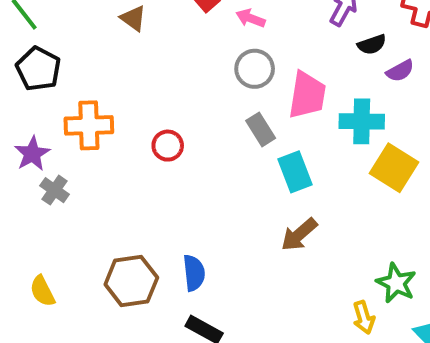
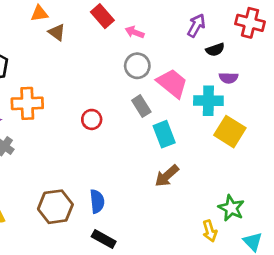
purple semicircle: (400, 71) -> (229, 78), moved, turned 30
pink trapezoid: (307, 95) -> (172, 83), turned -60
red circle: (168, 146) -> (92, 119), moved

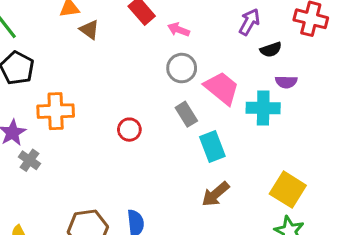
yellow square: (230, 132) -> (288, 190), moved

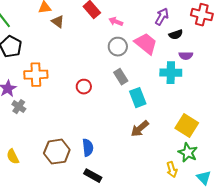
pink trapezoid: (222, 88) -> (146, 44), moved

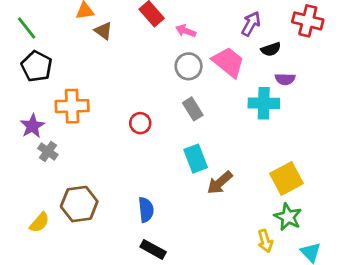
cyan rectangle: (138, 98) -> (196, 159), moved
yellow square: (187, 126) -> (286, 178), turned 30
brown hexagon: (57, 152) -> (79, 204), moved
yellow semicircle: (13, 157) -> (39, 223), turned -112

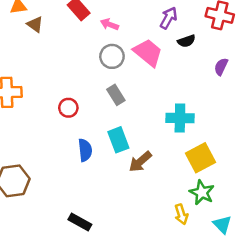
purple semicircle: (285, 79) -> (221, 67), moved, turned 114
cyan cross: (264, 103) -> (180, 118), moved
blue semicircle: (146, 210) -> (85, 150), moved

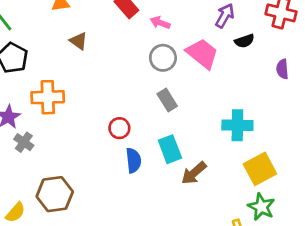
brown triangle: (35, 24) -> (79, 41), moved
purple semicircle: (221, 67) -> (282, 69), turned -30
red circle: (68, 108) -> (119, 128), moved

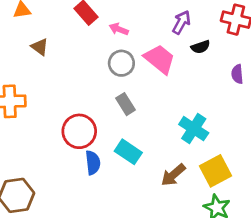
cyan cross: (237, 125) -> (194, 129), turned 32
red circle: (119, 128) -> (79, 131), size x1.6
cyan rectangle: (170, 149) -> (128, 152), turned -35
brown arrow: (194, 173) -> (173, 175), moved

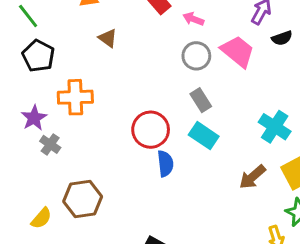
cyan rectangle: (128, 152) -> (204, 136), moved

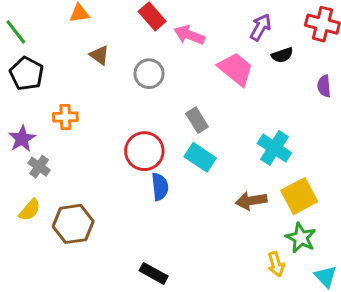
pink arrow: (193, 19) -> (189, 35), size x1.4
gray circle: (196, 56) -> (149, 74), moved
orange cross: (75, 97) -> (65, 117), size x0.7
brown arrow: (252, 177) -> (251, 201), turned 32
yellow semicircle: (41, 218) -> (30, 210), moved

